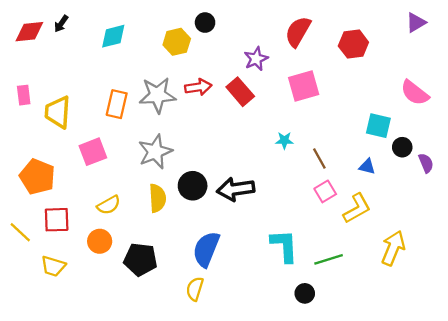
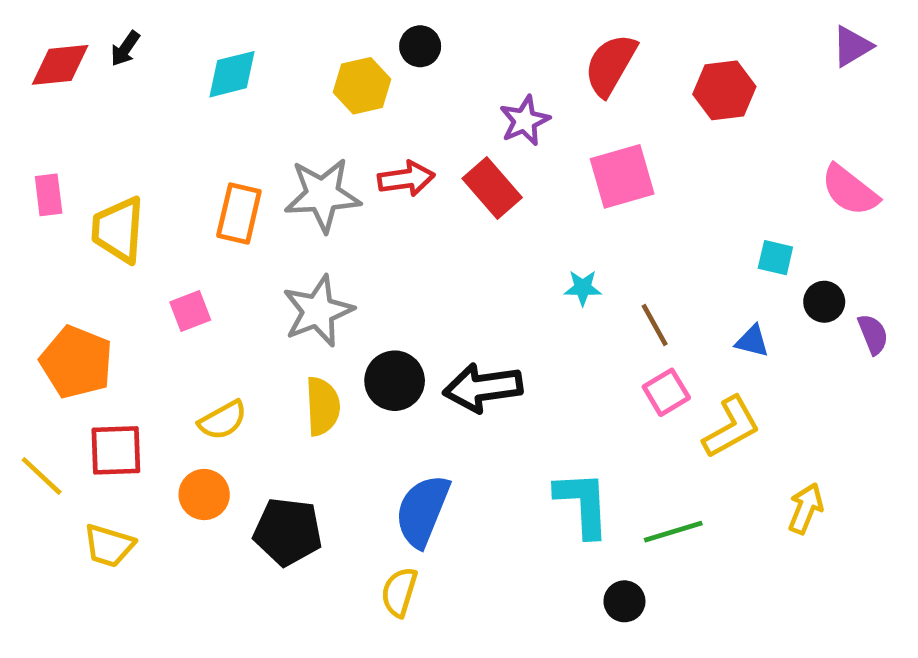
cyan square: (378, 126) -> (775, 258), size x0.7
pink square: (93, 152) -> (190, 311), size x0.7
yellow arrow: (393, 248) -> (806, 508), size x0.7

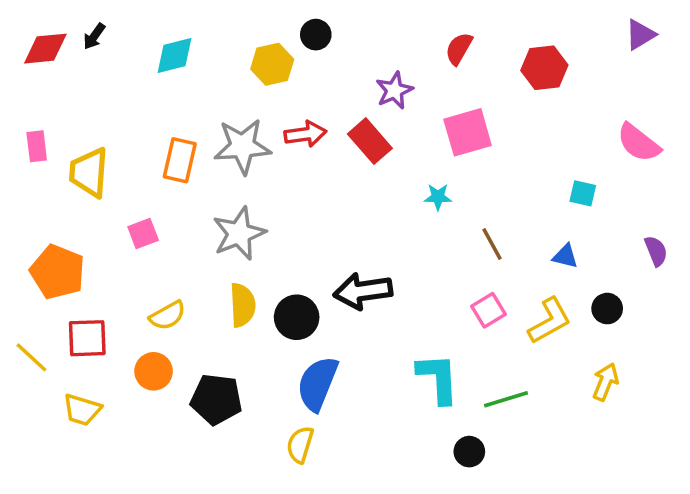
red semicircle: (611, 65) -> (459, 49), size x0.7
cyan star: (583, 288) -> (438, 197), moved
black circle: (824, 302) -> (607, 309), moved
black circle: (395, 381) -> (297, 317), moved
pink square: (666, 392) -> (489, 310), moved

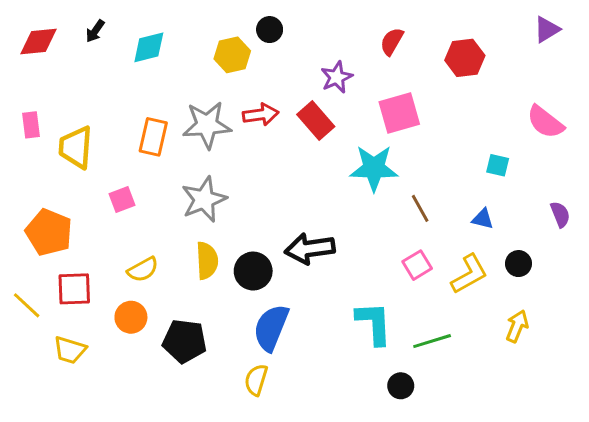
black arrow: (94, 36) -> (95, 31), moved
cyan star: (438, 197) -> (374, 168), size x2.0

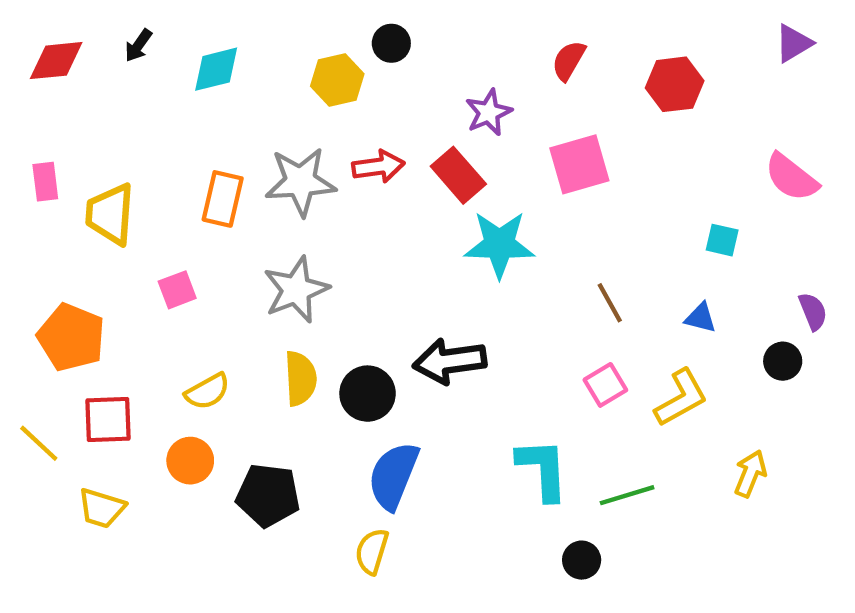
cyan star: (374, 168) -> (499, 244), moved
black circle: (518, 264) -> (783, 361), moved

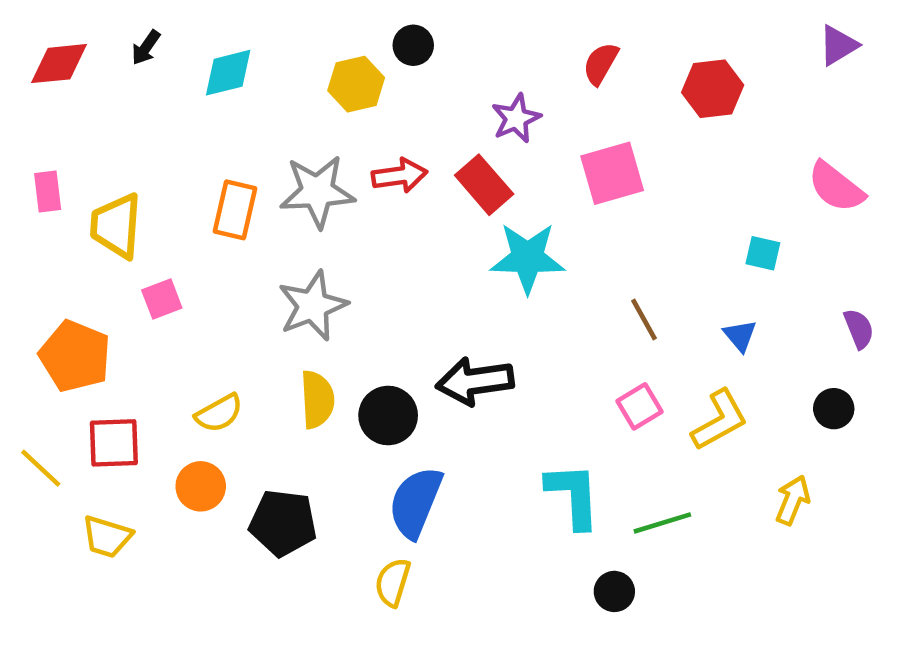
pink square: (177, 290) -> (162, 299), moved
blue triangle: (701, 318) -> (740, 336), turned 36
black circle: (783, 361) -> (834, 409), moved

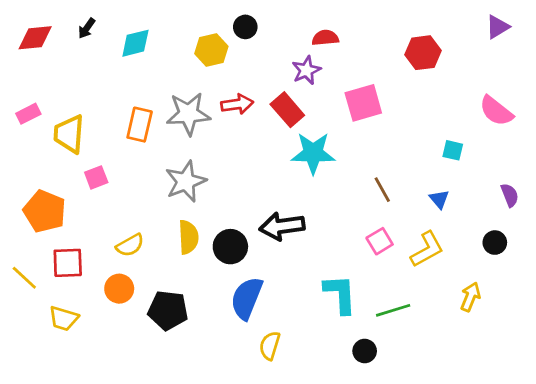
red semicircle: (601, 64) -> (325, 38), moved, turned 55
pink rectangle: (48, 192) -> (28, 114), turned 70
yellow semicircle: (393, 582) -> (270, 346), moved

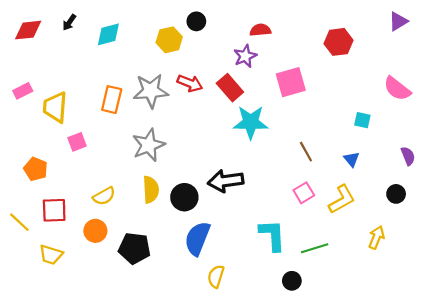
red arrow: (237, 104) -> (190, 83), turned 30
orange pentagon: (45, 211) -> (36, 169), size x0.7

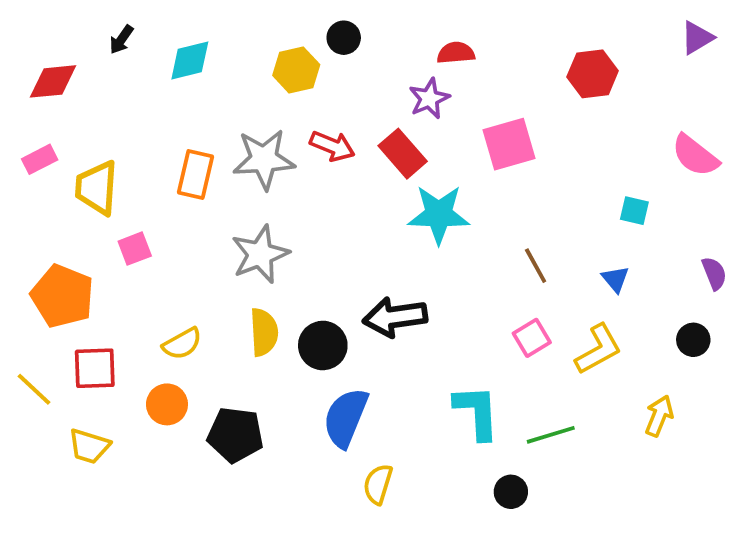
red diamond: (28, 30) -> (53, 81), moved
orange pentagon: (36, 169) -> (62, 296), size x1.5

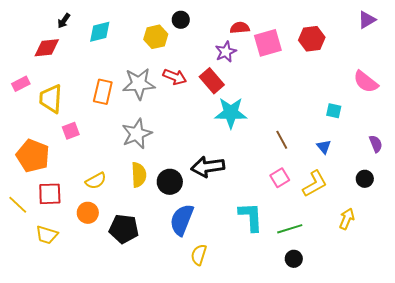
red diamond: (53, 81) -> (47, 48), moved
pink square: (509, 144) -> (268, 43), moved
black circle: (511, 492) -> (294, 259), moved

